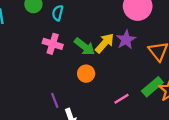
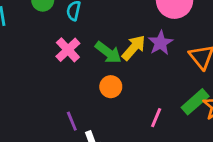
pink cross: (53, 44) -> (68, 50), turned 30
pink line: (121, 99) -> (156, 118), turned -35

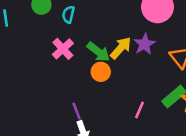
orange circle: (111, 87) -> (101, 72), moved
purple line: (72, 121) -> (77, 111), moved

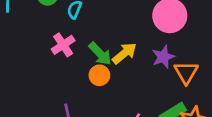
purple star: (145, 44) -> (163, 57), moved

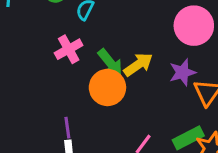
orange circle: (99, 75) -> (107, 87), size x1.5

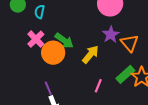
yellow arrow: (138, 65) -> (90, 54), moved
orange circle: (107, 87) -> (53, 53), moved

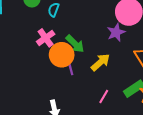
purple star: (111, 35) -> (116, 32), moved
purple line: (48, 88) -> (70, 68), moved

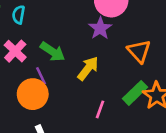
orange circle: (62, 55) -> (33, 94), moved
purple line: (70, 68) -> (41, 76), moved

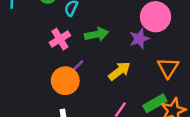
green arrow: (53, 52) -> (97, 34), moved, turned -60
purple line: (41, 76) -> (77, 67), turned 56

